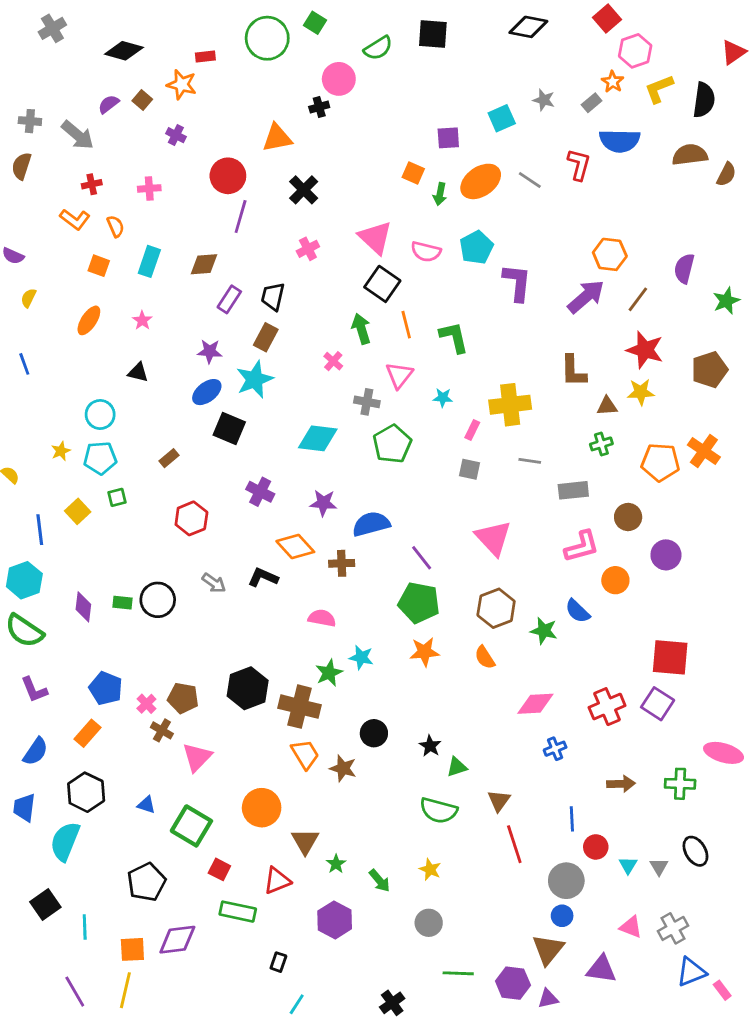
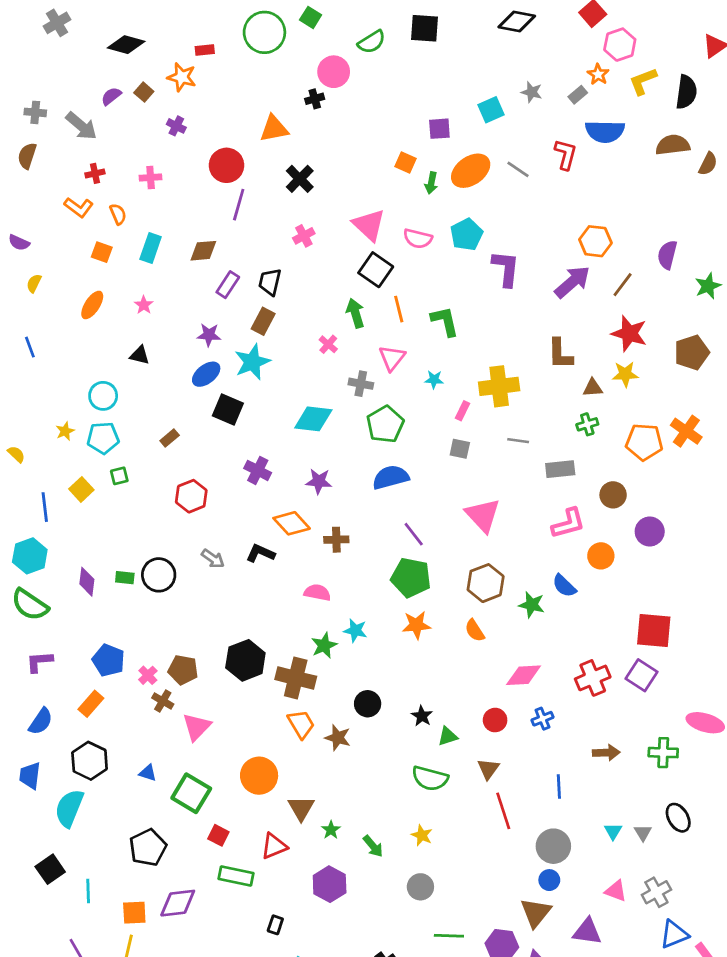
blue semicircle: (371, 524) -> (391, 477), moved
purple L-shape: (34, 690) -> (39, 662), turned 108
red circle: (596, 847) -> (495, 720), moved

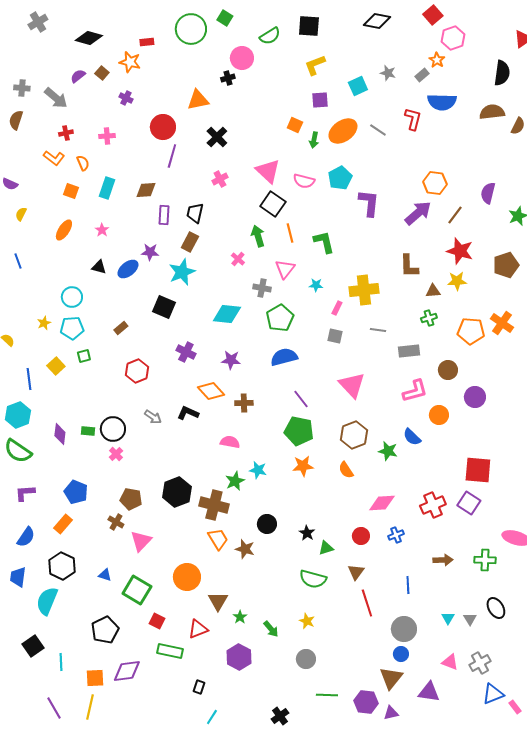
yellow L-shape: (643, 81) -> (315, 65), moved
purple rectangle: (228, 285) -> (164, 215), turned -30
blue ellipse: (206, 374) -> (128, 269), moved
pink cross: (148, 675) -> (116, 454), moved

